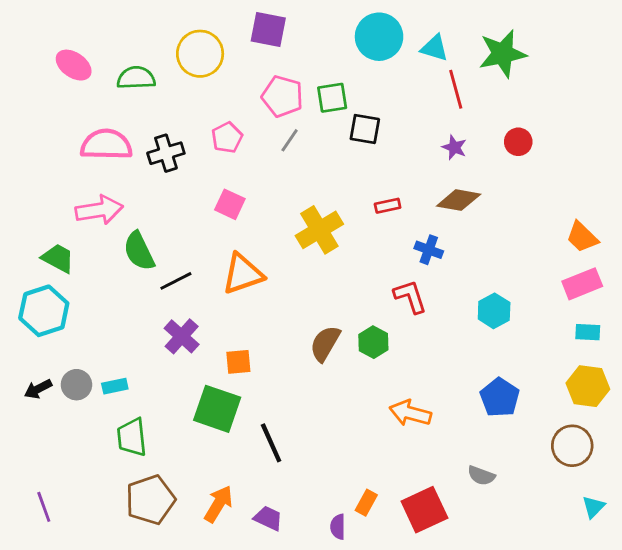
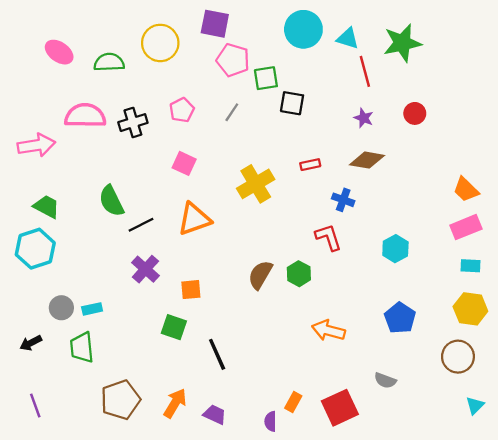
pink pentagon: (282, 96) -> (233, 60), moved
pink arrow: (99, 210) -> (36, 145), moved
black arrow: (38, 389) -> (31, 343), moved
green square: (217, 409) -> (174, 327), size x0.7
green trapezoid: (132, 437) -> (82, 348), moved

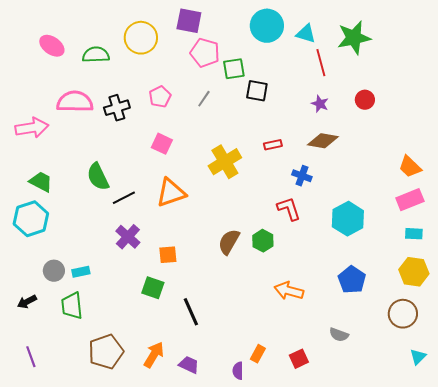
cyan hexagon: (395, 249) -> (348, 219), size x1.4
red square: (340, 408) -> (299, 359), size x0.6

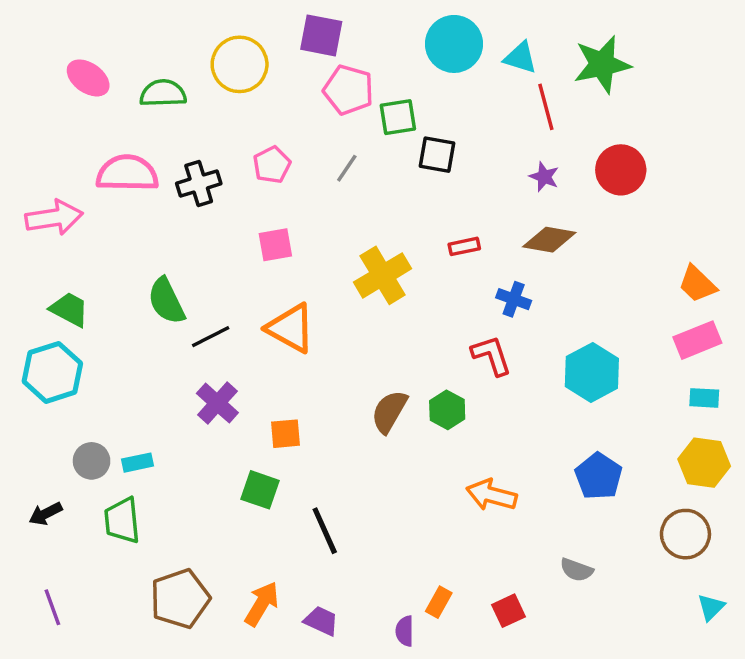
red circle: (365, 100) -> (621, 170), size x1.5
pink square: (162, 144) -> (275, 245), turned -35
orange triangle: (171, 193) -> (291, 328), turned 48

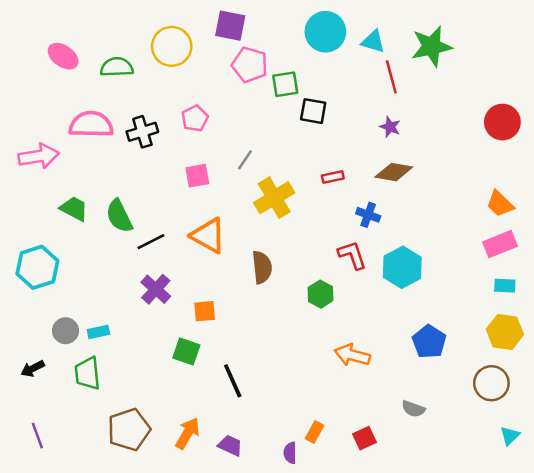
gray line: (347, 168) -> (245, 160), moved
red circle: (621, 170) -> (502, 122), moved
green trapezoid: (69, 309) -> (74, 209), moved
cyan hexagon: (592, 372) -> (402, 267), moved
brown semicircle: (389, 412) -> (262, 267), moved, turned 144

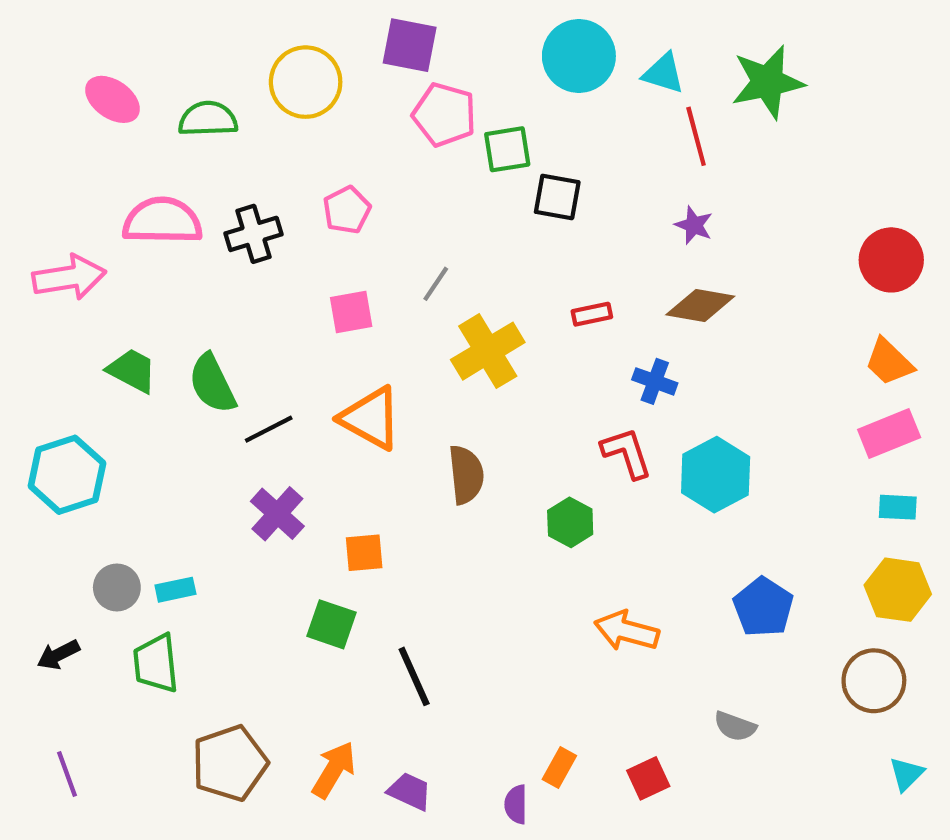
red circle: (502, 122) -> (891, 260), moved

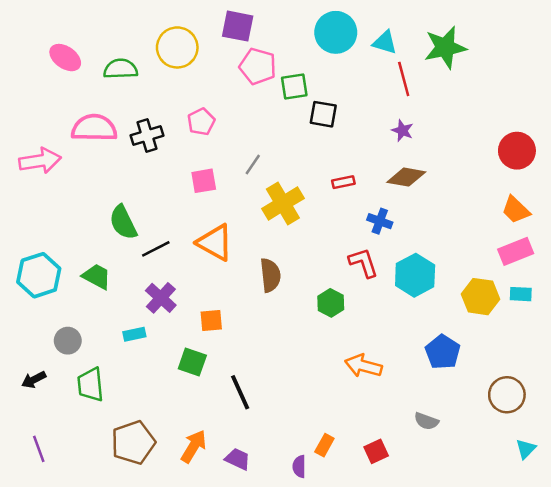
green trapezoid: (132, 371) -> (97, 276), moved
cyan rectangle: (175, 590) -> (134, 334), moved
yellow hexagon: (898, 590) -> (480, 297), moved

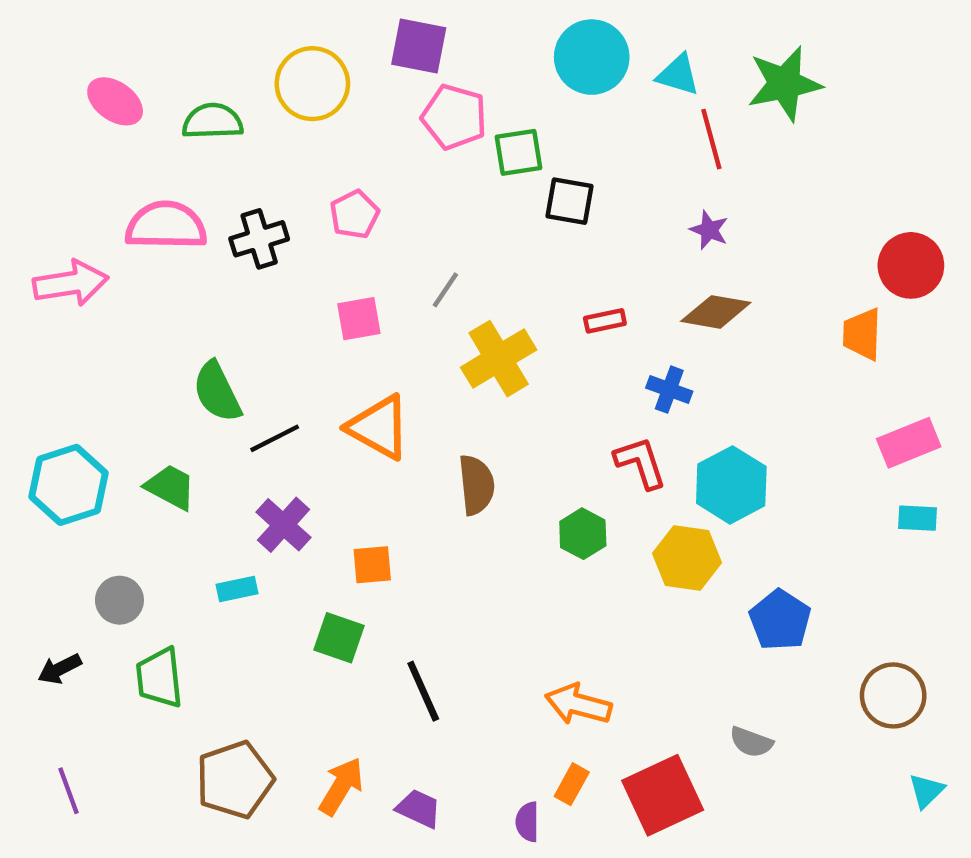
orange trapezoid: (516, 210) -> (862, 334), moved, turned 48
yellow hexagon: (480, 297) -> (687, 558), moved
orange arrow: (363, 366) -> (578, 704), moved
red square: (376, 451) -> (663, 795), size x1.8

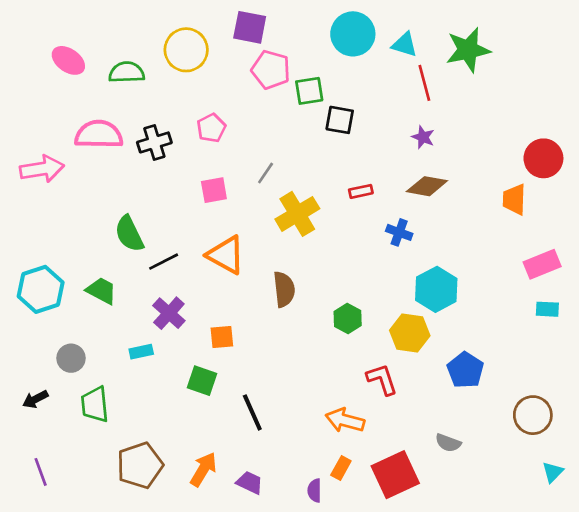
red L-shape: (640, 463) -> (382, 379), moved

